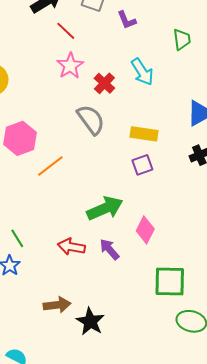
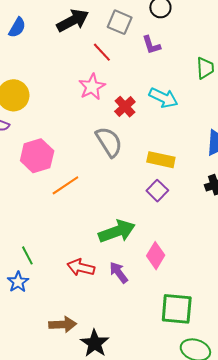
red line: (66, 31) -> (102, 52), moved
cyan arrow: (142, 72) -> (163, 98), turned -36
purple square: (142, 165) -> (157, 191), turned -30

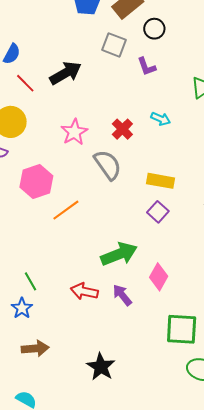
black arrow: (73, 21) -> (65, 73), moved
red line: (102, 52) -> (25, 83), moved
pink star: (92, 87) -> (74, 132), moved
cyan arrow: (163, 98) -> (161, 119), size x0.7
brown arrow: (63, 324) -> (35, 348), moved

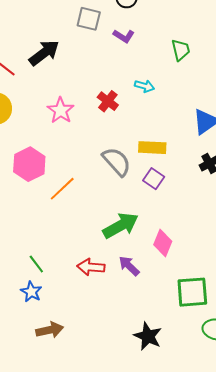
purple L-shape: (147, 67) -> (124, 36), turned -30
gray semicircle: (108, 165) -> (117, 162), moved
black star: (101, 367) -> (148, 336), moved

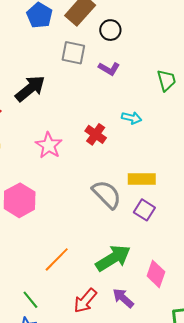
orange line: (62, 189) -> (57, 259), moved
red arrow: (91, 267) -> (85, 301), turned -52

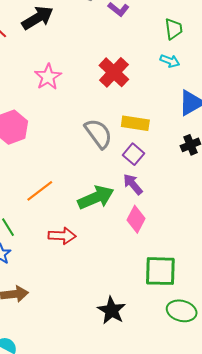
cyan arrow: (132, 118) -> (170, 61), moved
red cross: (96, 134) -> (114, 72), moved, size x1.4
purple arrow: (123, 298) -> (133, 184), moved
red arrow: (85, 301) -> (62, 236), turned -136

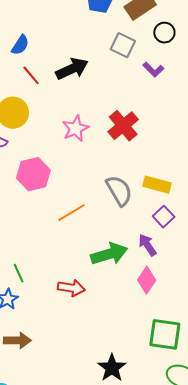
red cross: (114, 72) -> (123, 126), moved
purple square: (134, 154) -> (164, 217), moved
orange line: (40, 191) -> (71, 213), moved

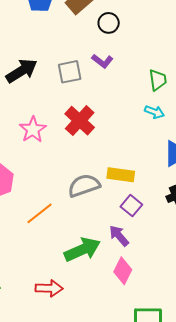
gray square: (123, 45) -> (70, 72), moved, turned -30
gray semicircle: (119, 191) -> (84, 185), turned -72

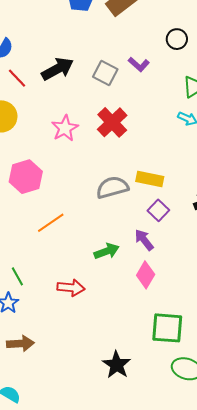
black circle: (109, 23) -> (177, 39), moved
gray square: (70, 72) -> (105, 73), turned 35
orange line: (40, 213) -> (51, 223), moved
green arrow: (82, 250) -> (107, 251), size x0.7

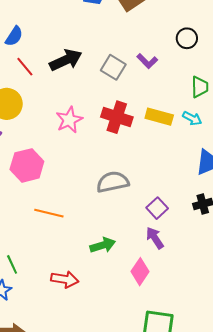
red cross: (112, 122) -> (117, 117), turned -32
yellow rectangle: (150, 179) -> (159, 117), moved
orange line: (51, 223) -> (49, 213), turned 44
purple arrow: (144, 240) -> (155, 238), moved

